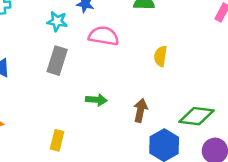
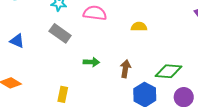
yellow semicircle: (161, 56) -> (139, 27), turned 84
gray rectangle: (57, 61) -> (60, 33), turned -70

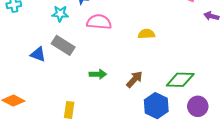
blue triangle: (17, 41) -> (38, 54), moved
brown arrow: (125, 69) -> (134, 79), turned 36

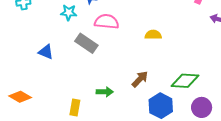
gray rectangle: (63, 45) -> (86, 43), moved
green arrow: (98, 74) -> (105, 92), moved

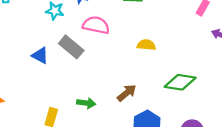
blue triangle: (46, 52) -> (40, 55), moved
green diamond: (185, 81) -> (180, 82), moved

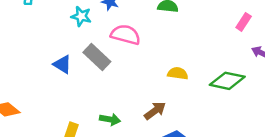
yellow semicircle: (146, 45) -> (178, 73), moved
green diamond: (180, 82) -> (227, 81), moved

